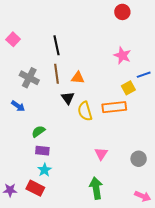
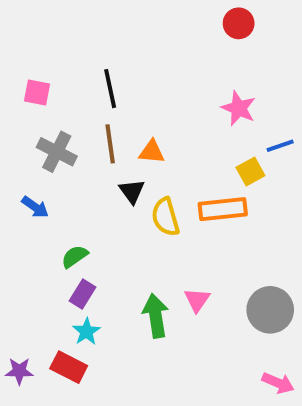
pink square: (13, 39) -> (37, 92), moved, turned -32
purple rectangle: (42, 151) -> (82, 294), turned -64
gray circle: (139, 159) -> (270, 310), size x1.5
green arrow: (96, 188) -> (156, 316), moved

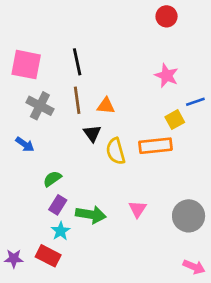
pink square: (37, 92) -> (26, 65), size x1.6
green arrow: (156, 316) -> (91, 215), moved, turned 108

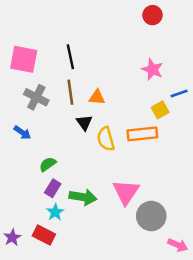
pink triangle: (138, 209) -> (126, 192), size x1.6
gray circle: (189, 216) -> (151, 216), moved
purple star: (14, 259) -> (12, 237), turned -30

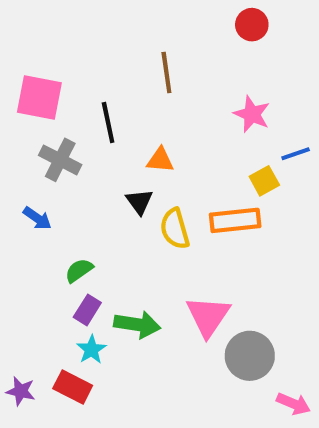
black line: (70, 57) -> (108, 122), moved
brown line: (70, 92) -> (166, 73), moved
purple star: (12, 237) -> (21, 391), turned -30

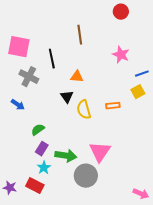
yellow square: (264, 181) -> (138, 92), moved
orange rectangle: (235, 220) -> (113, 106), size x0.6
gray circle: (250, 356) -> (86, 176), moved

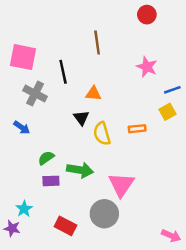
purple rectangle: (42, 149) -> (51, 181), turned 56
green arrow: (66, 156) -> (80, 170), moved
cyan star: (44, 168) -> (24, 209), moved
red rectangle: (35, 186) -> (65, 226), moved

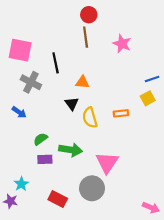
red circle: (147, 15) -> (89, 15), moved
pink star: (147, 67) -> (122, 44), moved

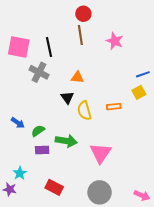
black line: (56, 63) -> (49, 47), moved
gray cross: (31, 82) -> (39, 72), moved
blue arrow: (19, 112) -> (18, 123), moved
gray circle: (92, 188) -> (100, 192), moved

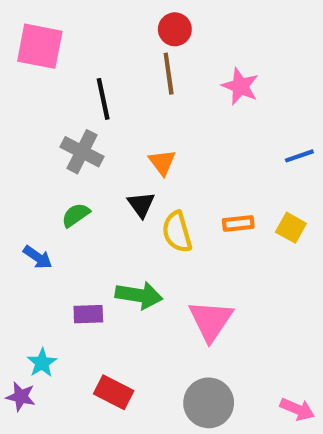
pink square: (19, 47) -> (40, 46), moved
orange triangle: (77, 77) -> (162, 162), turned 48
yellow square: (139, 92) -> (291, 228), moved, turned -32
green semicircle: (38, 131) -> (76, 215), moved

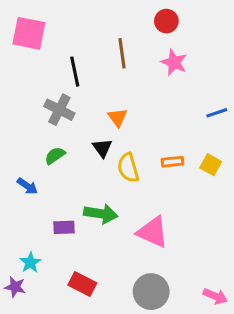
red circle: (175, 29) -> (166, 21), moved
pink triangle: (211, 321) -> (153, 232), turned -40

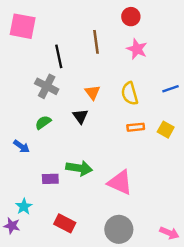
yellow semicircle: (128, 168) -> (130, 94), moved

